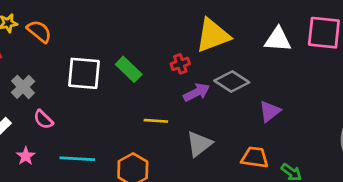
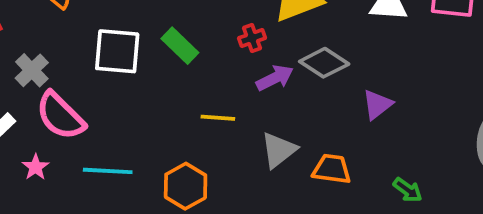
pink semicircle: (43, 119) -> (60, 116), size x1.8
orange trapezoid: (255, 157) -> (332, 169), moved

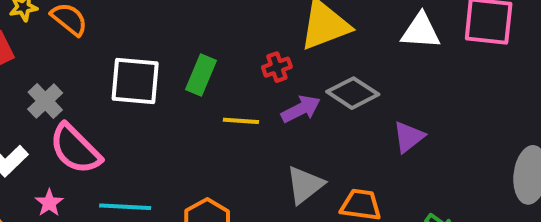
green rectangle: (180, 46) -> (201, 75), turned 69
yellow line: (218, 118) -> (241, 121), moved

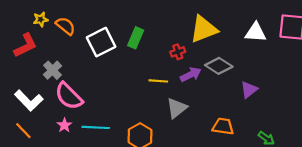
green rectangle: (201, 75) -> (136, 38), moved
white square: (135, 81) -> (101, 42), moved, turned -32
gray triangle: (305, 185) -> (177, 108), moved
pink star: (49, 203) -> (64, 125), moved

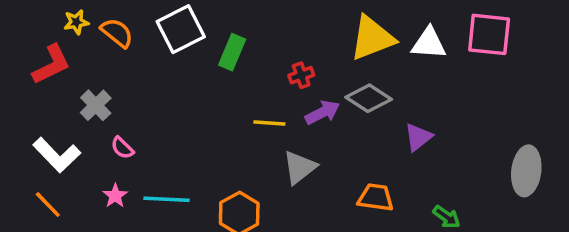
yellow triangle: (204, 29) -> (372, 38), moved
white square: (101, 42) -> (181, 29), moved
pink semicircle: (69, 96) -> (122, 148), size x0.5

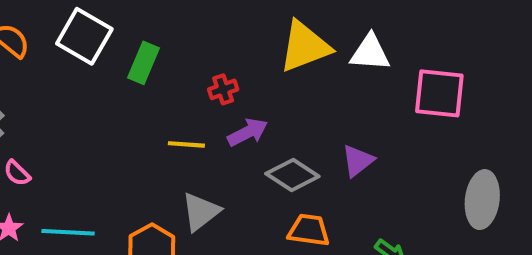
white square: (181, 29) -> (84, 36), turned -33
pink square: (489, 34) -> (439, 93), moved
gray diamond: (369, 98) -> (292, 175), moved
gray triangle: (299, 167) -> (201, 212), moved

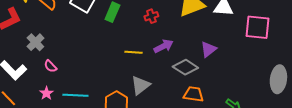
red cross: (223, 89) -> (151, 16), moved
purple triangle: (358, 161) -> (208, 49), moved

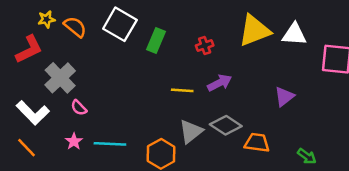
gray cross: (35, 42) -> (60, 78), size x1.4
purple triangle: (208, 49) -> (284, 97), moved
gray diamond: (185, 67) -> (226, 125), moved

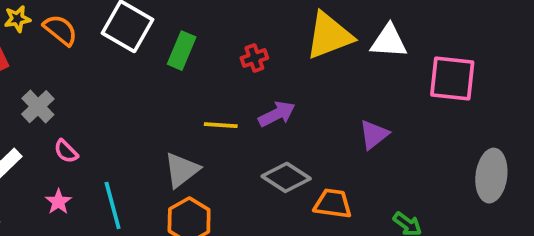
gray cross: (60, 78) -> (38, 107), size x0.7
gray triangle: (191, 131) -> (182, 170), moved
cyan line: (110, 144) -> (113, 205), turned 72

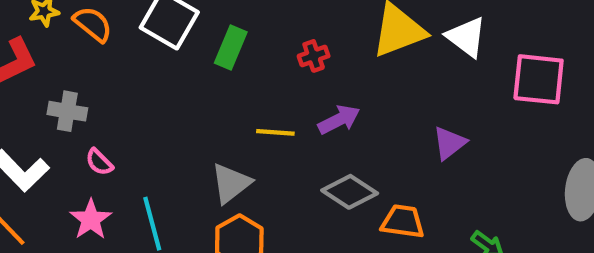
white triangle: (389, 41) -> (466, 37), turned 33
gray cross: (38, 107) -> (67, 111), turned -36
pink star: (58, 202) -> (91, 219), size x1.4

